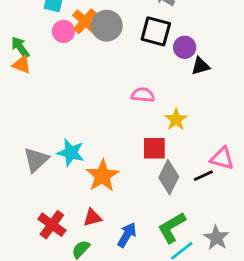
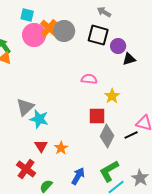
pink circle: (63, 31) -> (34, 35), size x1.5
gray triangle: (36, 160) -> (25, 107), moved
orange star: (102, 176) -> (61, 148), moved, size x0.6
red triangle: (92, 217) -> (41, 146), moved, turned -48

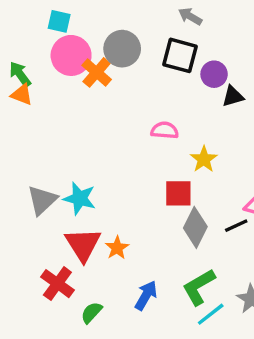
orange cross: (49, 28) -> (97, 72), moved
gray triangle: (25, 107) -> (42, 200), moved
red triangle: (41, 146) -> (83, 244), size x1.6

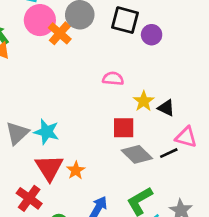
black triangle: (233, 96) -> (166, 108), moved, turned 42
gray diamond: (195, 227) -> (137, 154), turned -72

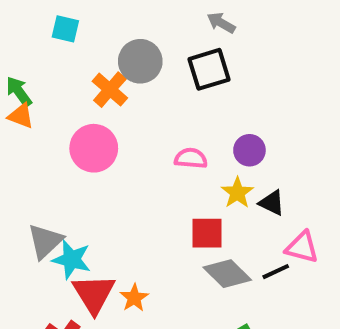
pink circle: (40, 20) -> (94, 148), moved
black square: (125, 20) -> (209, 69), turned -32
purple circle: (152, 35) -> (249, 150), moved
cyan star: (46, 132) -> (71, 259), moved

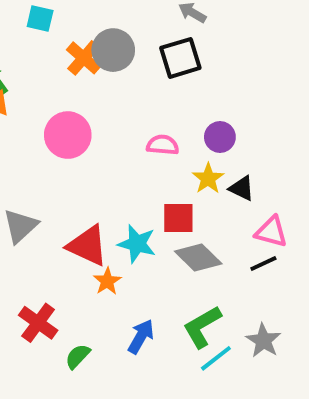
orange cross: (110, 90) -> (84, 58), moved
cyan star: (71, 259) -> (137, 244), moved
black line: (276, 272) -> (263, 263), moved
red triangle: (94, 294) -> (88, 246), moved, turned -33

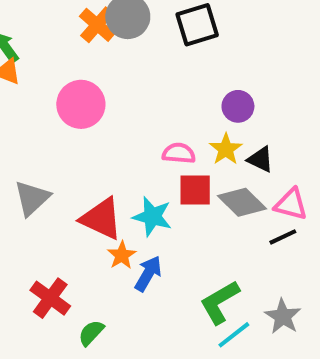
pink semicircle: (163, 145) -> (179, 153), moved
gray diamond: (198, 258) -> (242, 202), moved
blue arrow: (141, 337) -> (148, 274), moved

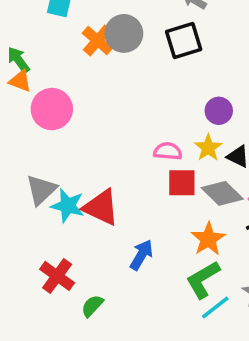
pink circle: (81, 104) -> (52, 109), moved
cyan star: (152, 217) -> (68, 206), moved
orange star: (122, 255) -> (208, 239), moved, size x1.4

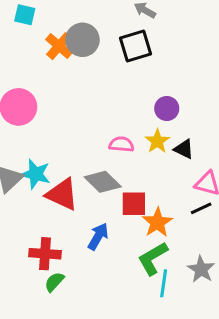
red square: (182, 183) -> (134, 204), moved
gray diamond: (222, 193) -> (103, 182), moved
cyan star: (68, 206) -> (36, 174), moved
red cross: (57, 276) -> (45, 254), moved, turned -32
cyan line: (215, 308) -> (164, 283), turned -44

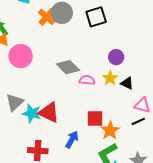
cyan star: (36, 174) -> (32, 113), moved
gray diamond: (103, 182) -> (68, 67), moved

